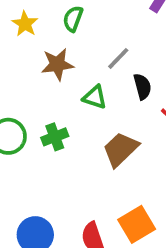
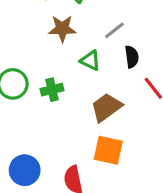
orange square: (137, 224) -> (108, 150), moved, turned 36

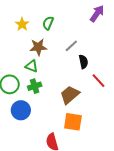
green triangle: (90, 60) -> (31, 66), moved
blue circle: (25, 170) -> (21, 110), moved

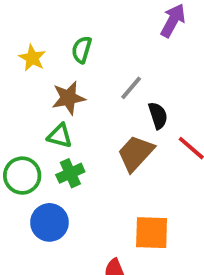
brown trapezoid: (70, 95) -> (136, 153), moved

